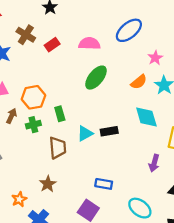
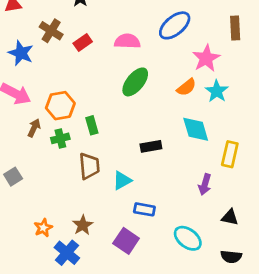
pink star: (155, 58) -> (206, 58), size x1.5
cyan triangle: (85, 133) -> (122, 180), moved
brown star: (48, 184) -> (83, 225), moved

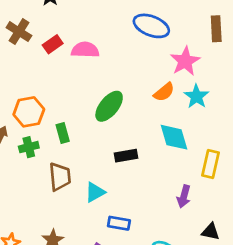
blue ellipse: (175, 25) -> (151, 26), turned 60
pink semicircle: (127, 41) -> (85, 50), moved
green ellipse: (135, 82) -> (109, 106), moved

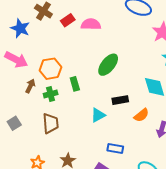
orange semicircle: (164, 92) -> (141, 115), moved
brown trapezoid: (60, 177) -> (51, 123), moved
cyan triangle: (95, 192) -> (98, 115), moved

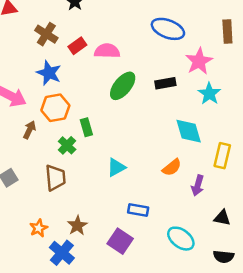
blue star: (20, 28) -> (49, 73), moved
green ellipse: (108, 65) -> (123, 86), moved
green cross: (51, 94) -> (67, 145), moved, turned -32
black rectangle: (120, 100) -> (165, 83), moved

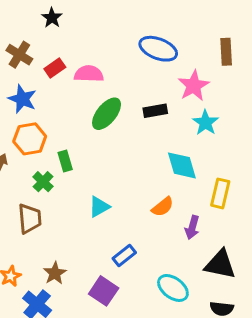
blue rectangle: (138, 210) -> (124, 256), turned -48
black triangle: (222, 218) -> (220, 264), size x1.6

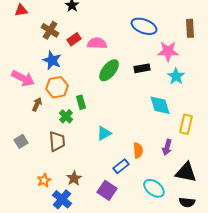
pink star: (194, 86) -> (168, 51), turned 30
orange semicircle: (163, 207) -> (138, 150), moved, turned -56

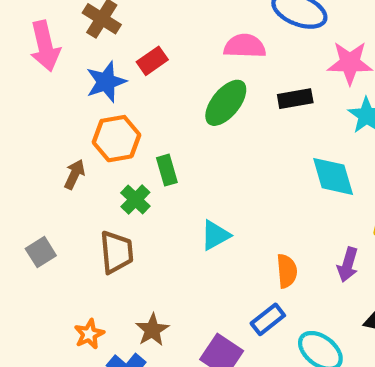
red rectangle: (74, 39) -> (152, 61), moved
pink semicircle: (97, 43) -> (245, 46), moved
blue star: (52, 60) -> (106, 82), turned 30
pink arrow: (23, 78) -> (45, 46), moved, turned 50
blue rectangle: (121, 166) -> (268, 319), moved

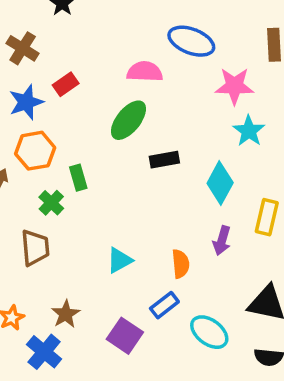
black rectangle: (295, 99) -> (164, 160), moved
cyan diamond: (333, 176) -> (220, 183), turned 45
cyan triangle: (215, 235) -> (119, 260), moved
purple arrow: (348, 265) -> (222, 240), moved

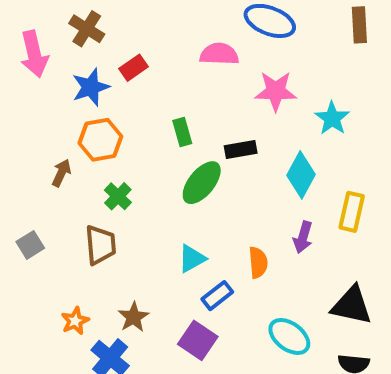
pink star: (234, 86) -> (276, 91), moved
green ellipse: (128, 120) -> (202, 183), moved
green rectangle: (78, 178) -> (182, 132), moved
blue rectangle: (164, 305) -> (217, 296), moved

